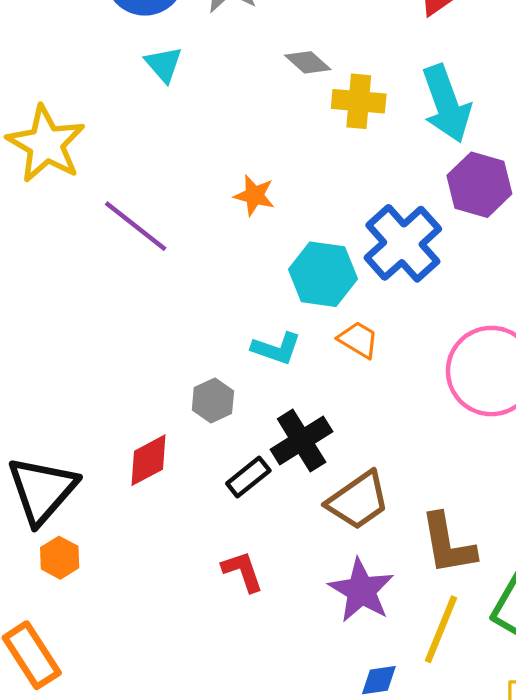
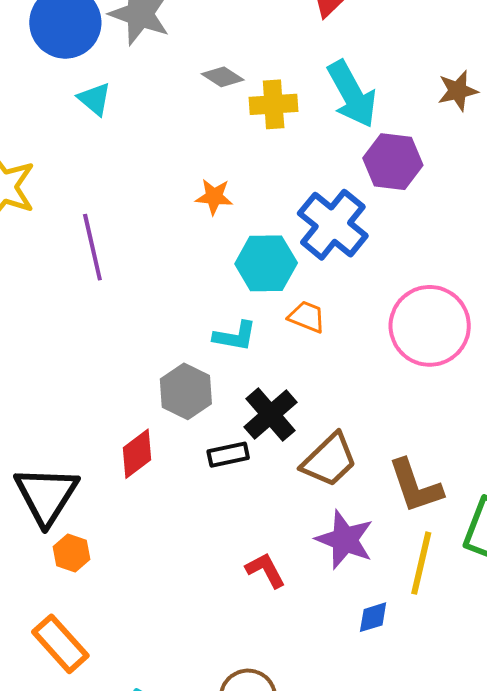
orange star: (254, 195) -> (214, 197), moved
purple line: (136, 226) -> (92, 247), turned 48
gray hexagon: (213, 400) -> (186, 391), size x1.4
black rectangle: (248, 477) -> (228, 455), turned 36
red L-shape: (243, 571) -> (266, 570), moved

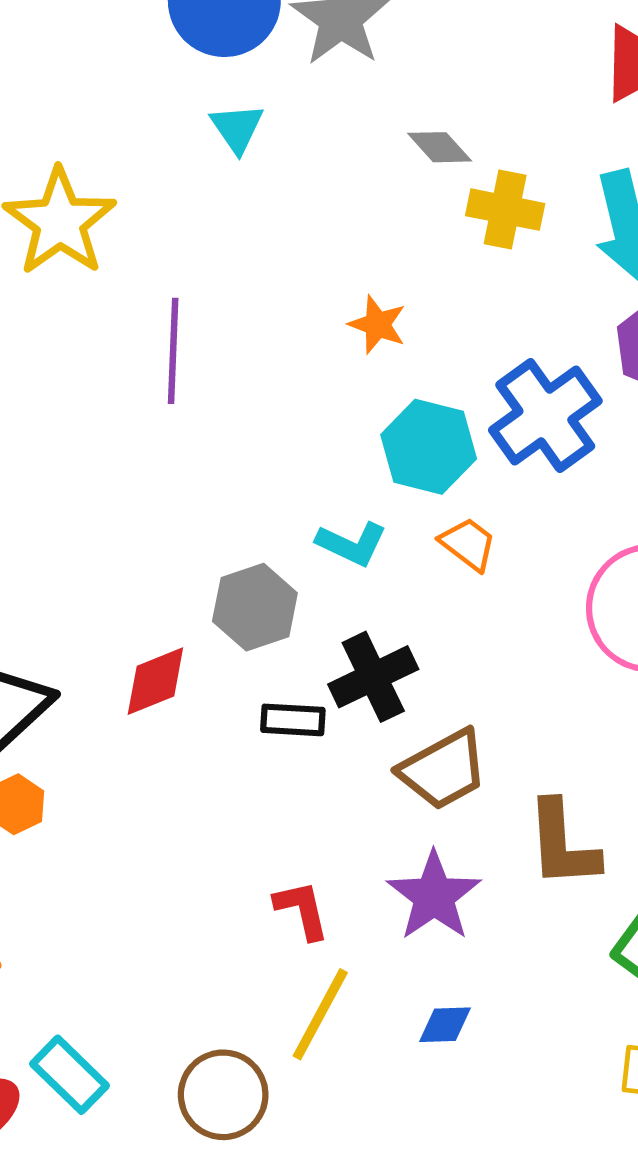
yellow line: (421, 563) -> (320, 1014), moved

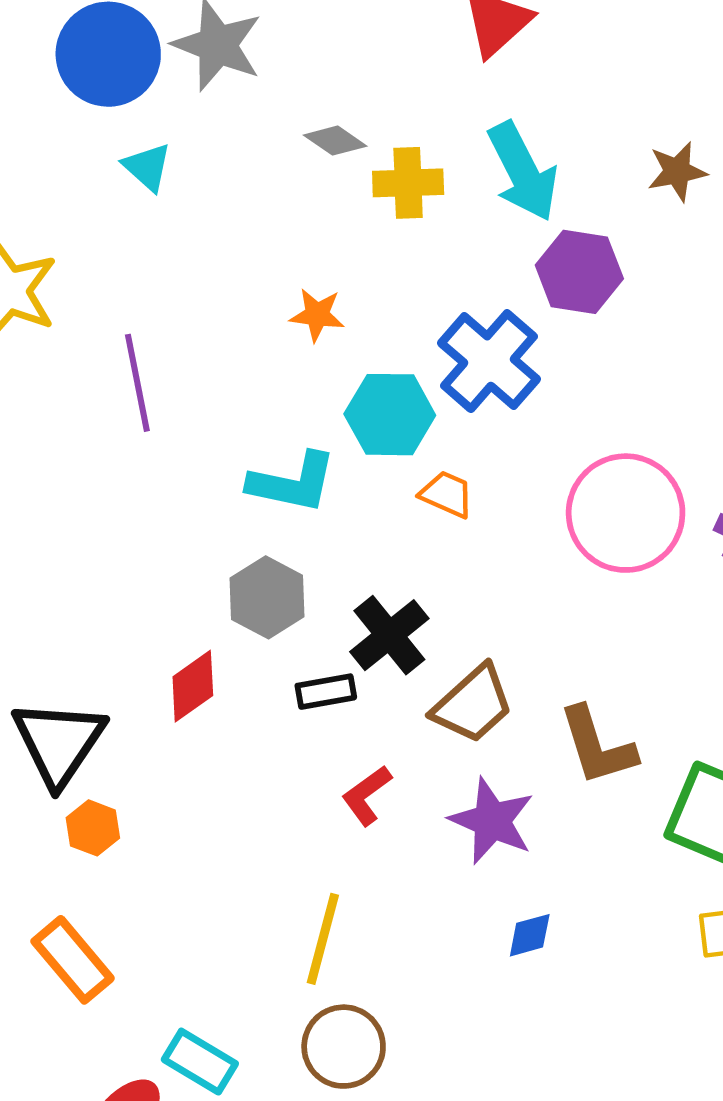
cyan L-shape: (352, 544) -> (292, 483), moved, size x1.4
red L-shape: (302, 910) -> (367, 795), moved, turned -100
yellow line: (320, 1014) -> (323, 939), moved

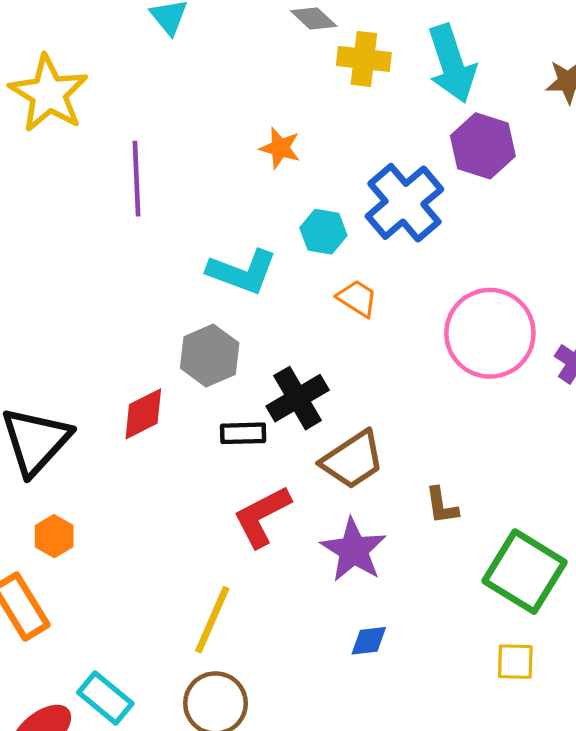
cyan hexagon: (390, 415) -> (323, 232), size x0.7
brown L-shape: (597, 746) -> (442, 506), size x0.6
red L-shape: (367, 795) -> (262, 516), size x1.4
orange hexagon: (93, 828) -> (54, 536), moved

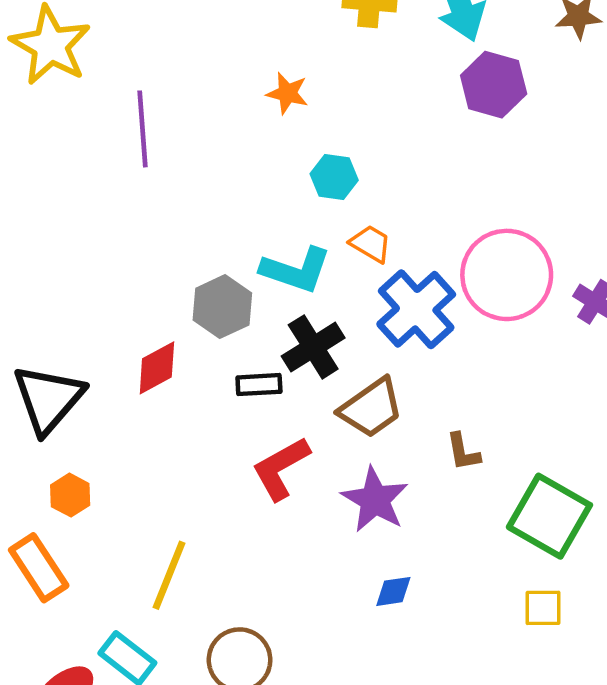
blue cross: (404, 203) -> (416, 309), moved
cyan L-shape: (242, 272) -> (296, 270), moved
yellow line: (212, 620) -> (169, 575), moved

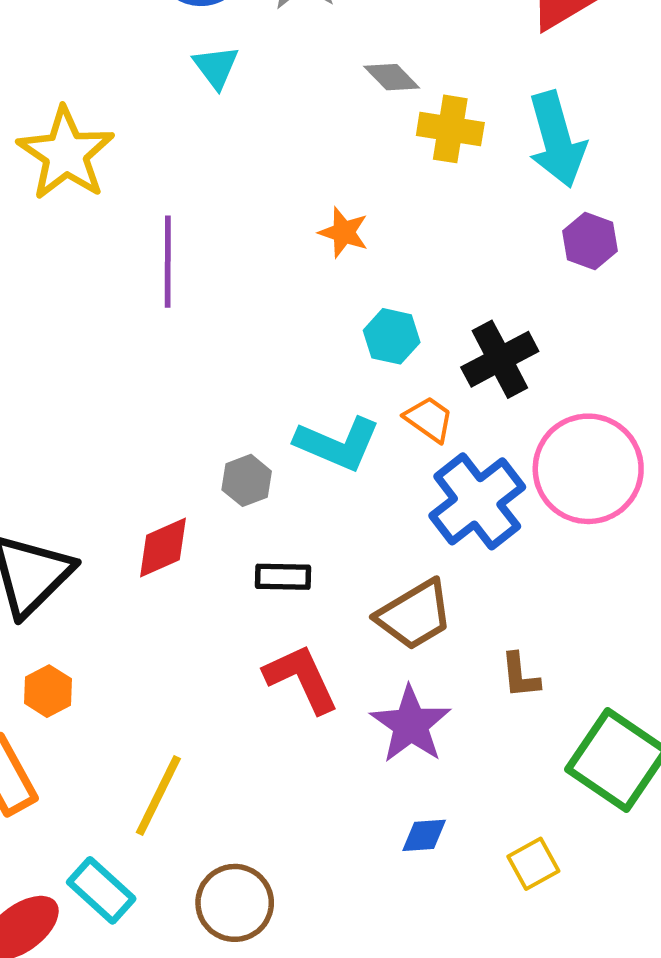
purple hexagon: (494, 85) -> (590, 241), size x0.7
gray hexagon: (222, 307) -> (247, 480), size x0.7
black cross: (313, 347) -> (500, 359), moved
red L-shape: (281, 468) -> (301, 678), turned 90
yellow square: (543, 608) -> (533, 864), moved, turned -33

